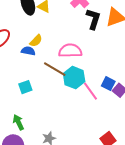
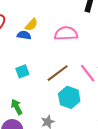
brown line: (55, 69) -> (58, 73), moved, turned -65
cyan hexagon: (74, 78) -> (69, 97), moved

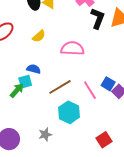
blue semicircle: (24, 35) -> (34, 69), moved
green arrow: (17, 107) -> (17, 90), moved, turned 63

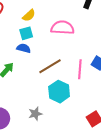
cyan square: (25, 82) -> (26, 33), moved
pink line: (90, 90) -> (80, 69), turned 36

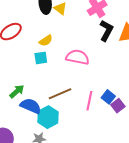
blue semicircle: (24, 48) -> (31, 106), moved, size x1.5
cyan hexagon: (59, 92) -> (48, 117), moved

